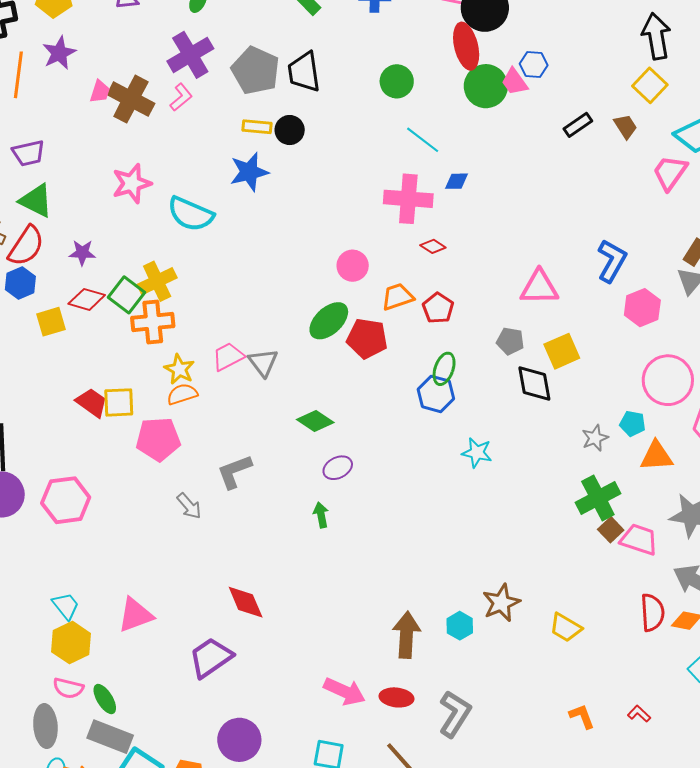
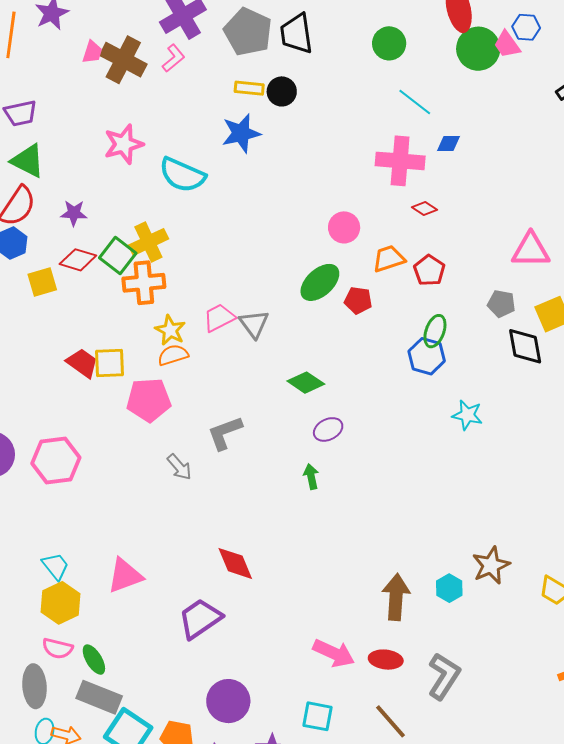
red pentagon: (367, 338) -> (358, 300), size x0.7

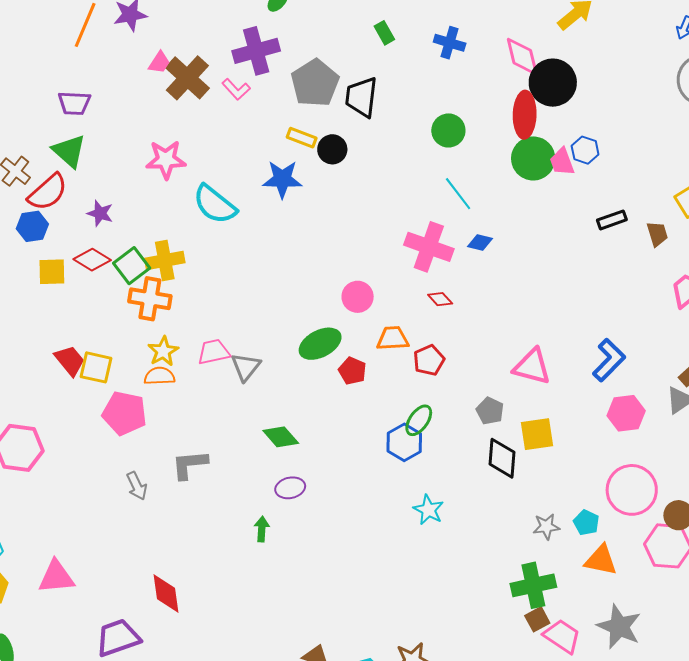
pink L-shape: (173, 58) -> (236, 89), turned 72

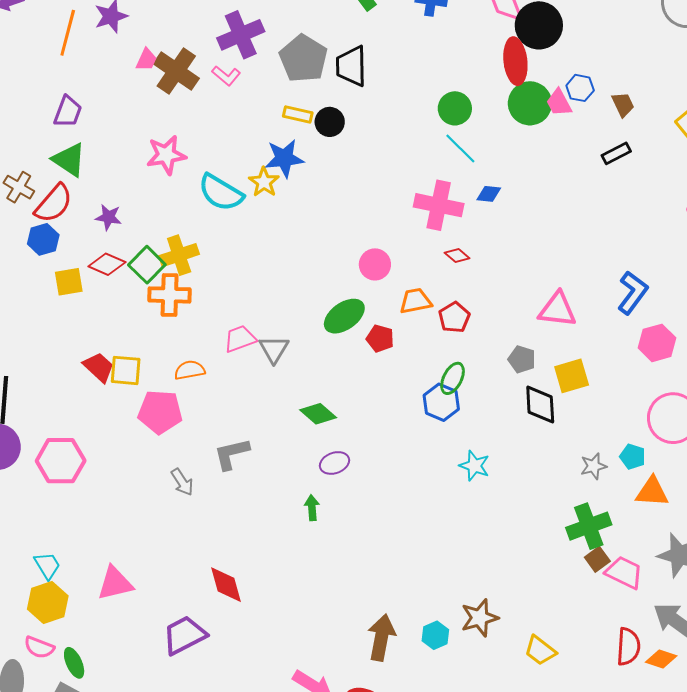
purple trapezoid: (74, 103) -> (68, 112), turned -64
green circle: (448, 130) -> (455, 108), moved
brown trapezoid: (657, 234) -> (623, 104), moved
yellow star: (163, 351) -> (264, 182), moved

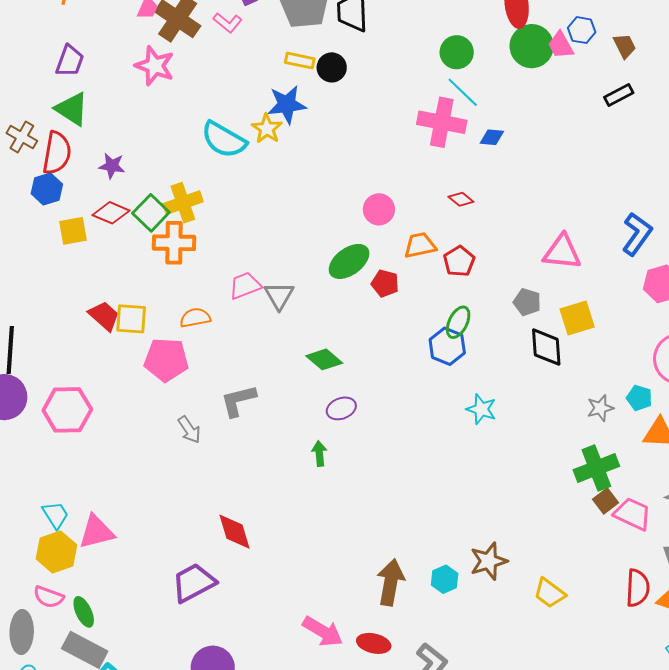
pink star: (166, 155) -> (155, 66), moved, turned 30
red semicircle: (54, 204) -> (57, 153), turned -30
pink cross: (439, 205) -> (442, 122), moved
pink triangle: (115, 583) -> (97, 532), moved

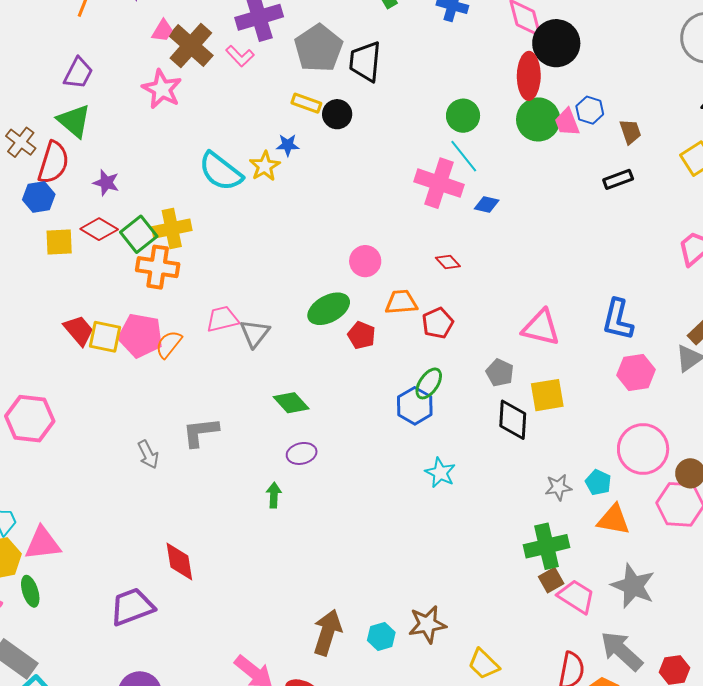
blue star: (287, 105) -> (288, 145), size x0.6
blue L-shape: (637, 234) -> (618, 320), turned 150
orange semicircle: (195, 318) -> (169, 344), turned -48
pink pentagon: (166, 360) -> (141, 335), moved
green ellipse: (84, 612) -> (30, 591), moved

